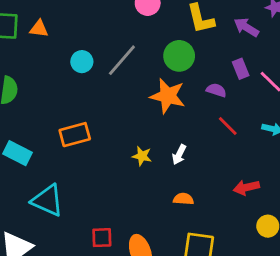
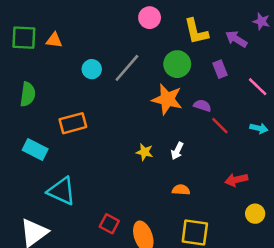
purple rectangle: (241, 69) -> (220, 69), moved
purple semicircle: (216, 90) -> (202, 106), moved
orange rectangle: (75, 135) -> (73, 123), moved
red square: (102, 238) -> (109, 224), turned 30

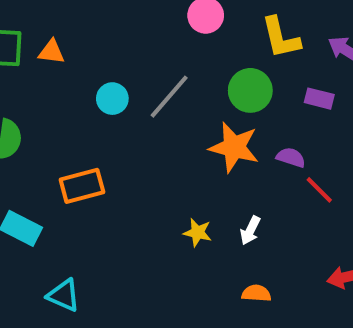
purple rectangle: (220, 69) -> (319, 99), turned -54
cyan triangle: (62, 191) -> (64, 295), size x0.7

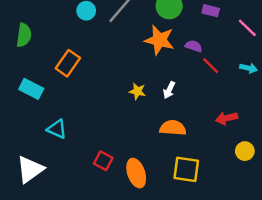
orange rectangle: (82, 186) -> (68, 63), turned -40
orange semicircle: (256, 293) -> (173, 128), size x1.5

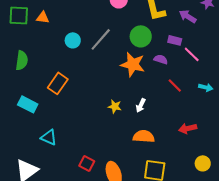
pink line: (247, 28) -> (192, 54), moved
purple semicircle: (194, 46) -> (161, 59), moved
yellow circle: (245, 151) -> (203, 163), moved

